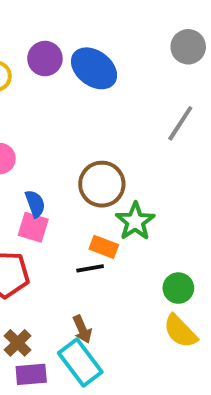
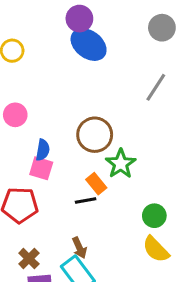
purple circle: (45, 59) -> (79, 19), moved
blue semicircle: (35, 204) -> (43, 150), turned 30
orange rectangle: (104, 247) -> (96, 184), turned 30

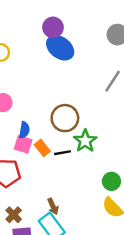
orange rectangle: (96, 184) -> (42, 148), moved
black line: (86, 200) -> (63, 153), moved

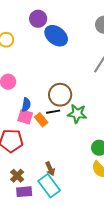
purple circle: (53, 27) -> (38, 19), moved
green star: (85, 141) -> (77, 114), turned -30
black line: (63, 153) -> (53, 112), moved

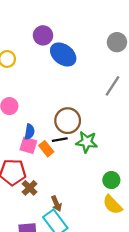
brown cross: (17, 176) -> (30, 188), moved

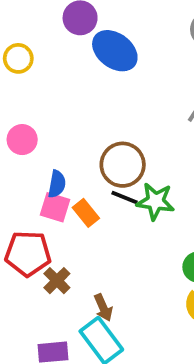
black line: (60, 140) -> (125, 198), moved, turned 32

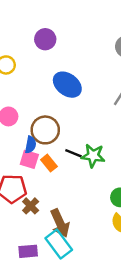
blue ellipse: (115, 51) -> (67, 85), moved
brown circle: (123, 165) -> (45, 130), moved
brown arrow: (103, 308) -> (60, 223), size x1.6

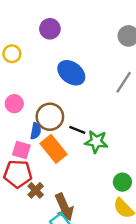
black line: (73, 153) -> (77, 130), moved
pink square: (29, 159) -> (21, 150), moved
orange rectangle: (49, 163) -> (53, 149), size x1.6

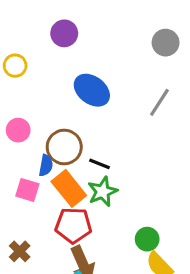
green star: (96, 142) -> (103, 192), moved, turned -30
red pentagon: (18, 174) -> (73, 225), moved
green circle: (122, 182) -> (147, 239), moved
brown cross: (36, 190) -> (20, 251), moved

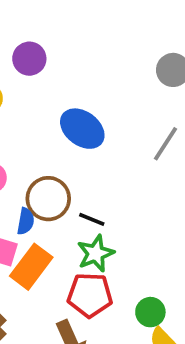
purple circle: (64, 33) -> (29, 59), moved
orange rectangle: (69, 188) -> (31, 267), moved, turned 76
red pentagon: (73, 225) -> (90, 295), moved

